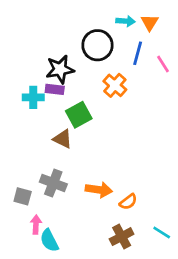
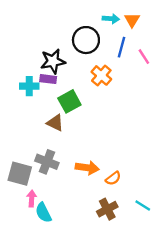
gray square: (23, 196) -> (20, 174), size x1.5

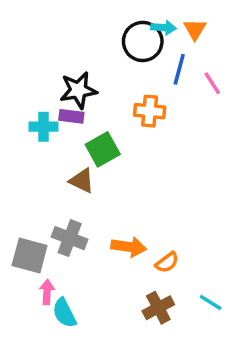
black circle: (86, 40) -> (143, 41), moved
orange cross: (101, 75) -> (150, 111), turned -36

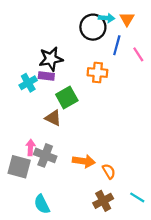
cyan cross: (43, 127) -> (28, 83), turned -30
orange semicircle: (167, 262) -> (109, 171), turned -84
pink arrow: (47, 292) -> (30, 147), moved

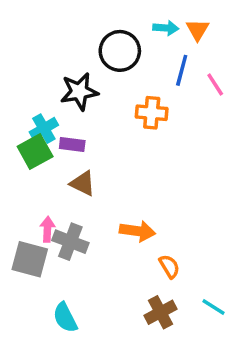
black circle: (93, 27) -> (120, 51), moved
purple rectangle: (46, 76) -> (72, 145), moved
green square: (67, 98) -> (35, 152), moved
orange arrow: (84, 161) -> (138, 231), moved

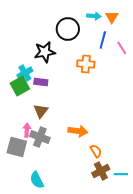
brown triangle: (83, 183) -> (41, 111), moved, turned 42
cyan line: (213, 307) -> (121, 174), turned -32
brown cross: (160, 312) -> (101, 171), moved

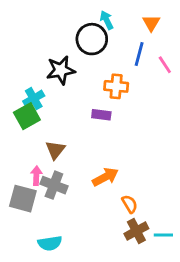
cyan arrow: (94, 16) -> (107, 20), moved, turned -120
purple rectangle: (41, 82) -> (101, 115), moved
orange arrow: (78, 131) -> (105, 177), turned -36
cyan semicircle: (37, 180) -> (50, 243), turned -72

